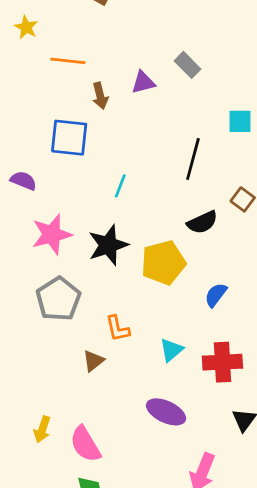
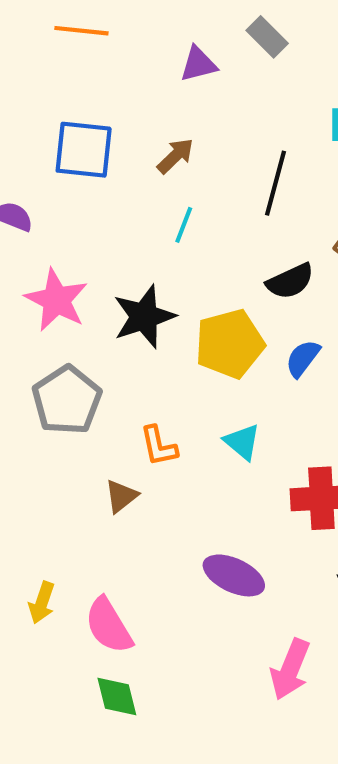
brown arrow: (100, 96) -> (175, 156), moved, turned -120
cyan line: (120, 186) -> (184, 225), moved
pink star: (52, 234) -> (56, 300), turned -30
blue semicircle: (216, 295) -> (303, 358), moved
cyan triangle: (171, 350) -> (242, 442), moved, turned -40

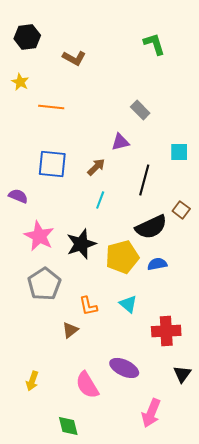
purple triangle: (198, 64) -> (120, 142), moved
black semicircle: (290, 281) -> (151, 227), size x1.4
blue semicircle: (303, 358) -> (157, 264), turned 42
pink semicircle: (109, 626) -> (87, 385), moved

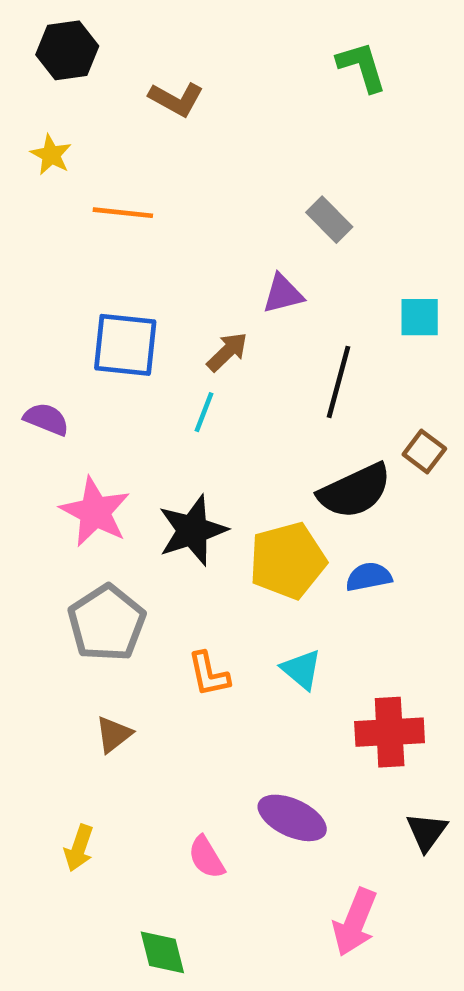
cyan line: (100, 200) -> (204, 412), moved
brown triangle: (70, 330) -> (114, 734), moved
pink semicircle: (87, 385) -> (206, 857), size x0.7

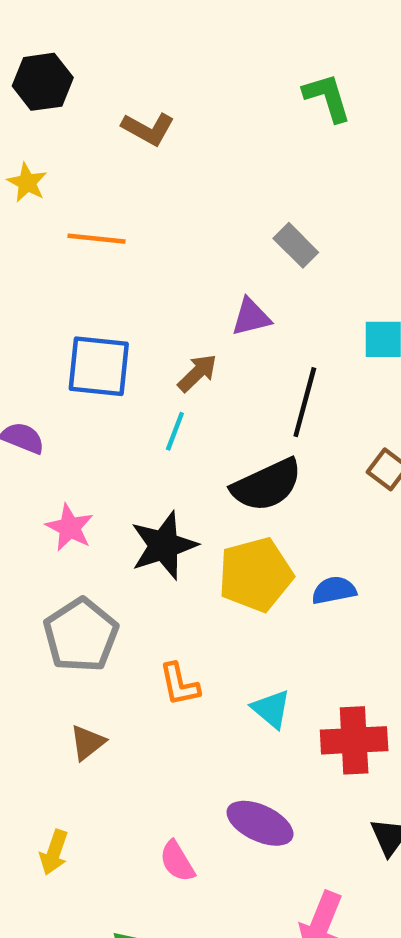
black semicircle: (355, 491) -> (267, 485), moved
pink star: (95, 512) -> (70, 528), size x0.7
cyan triangle: (301, 670) -> (271, 709), moved

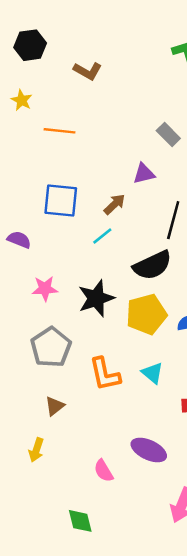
cyan line: (175, 431) -> (102, 236), turned 30
pink star: (70, 528) -> (45, 289), turned -30
orange L-shape: (179, 684) -> (105, 374), size x1.4
cyan triangle: (271, 709) -> (152, 373), moved
yellow arrow: (54, 852) -> (36, 450), moved

